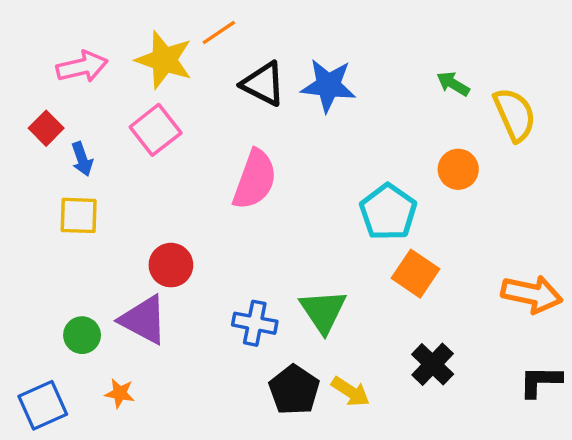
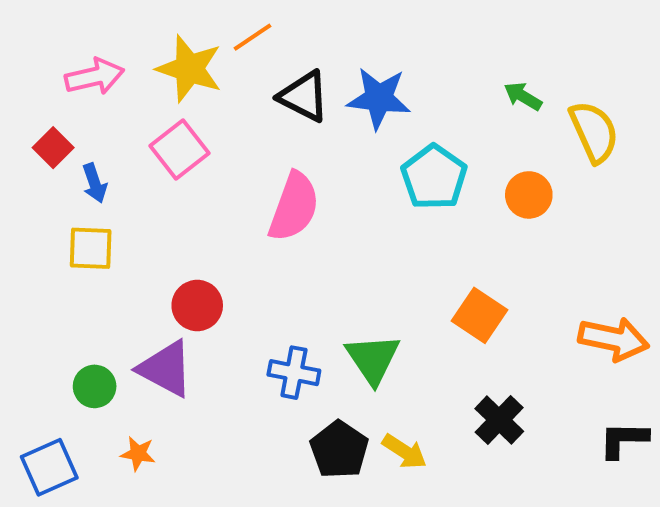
cyan pentagon: (388, 212) -> (434, 177), moved

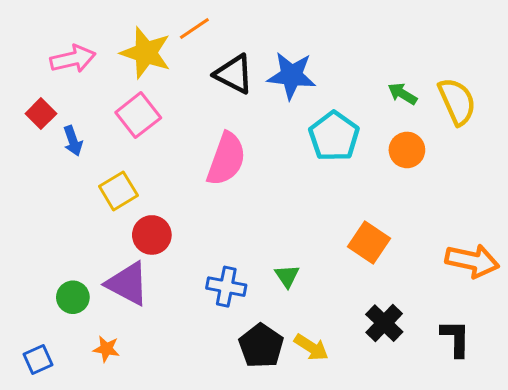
green arrow: (523, 96) -> (402, 94), moved
yellow square: (91, 248) -> (118, 191), moved, turned -33
green triangle: (373, 359) -> (287, 276), size x0.6
black L-shape: (624, 440) -> (456, 338), moved, turned 90
blue square: (49, 467) -> (38, 360), size x0.7

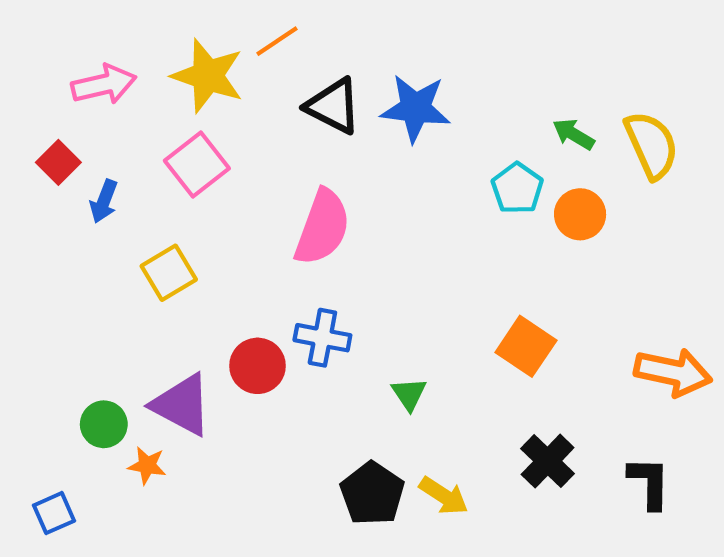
cyan pentagon: (334, 136) -> (517, 188), moved, size x0.7
blue arrow: (73, 141) -> (104, 201), turned 40
red circle: (152, 235) -> (257, 366), moved
blue cross: (226, 287) -> (322, 338), moved
orange star: (106, 349) -> (147, 465), moved

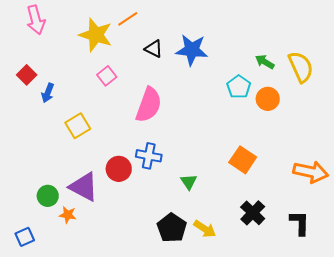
pink arrow: (104, 84) -> (36, 20), moved, turned 88
black triangle: (333, 106) -> (154, 49), size x0.7
pink square: (197, 165) -> (107, 76), moved, size x0.7

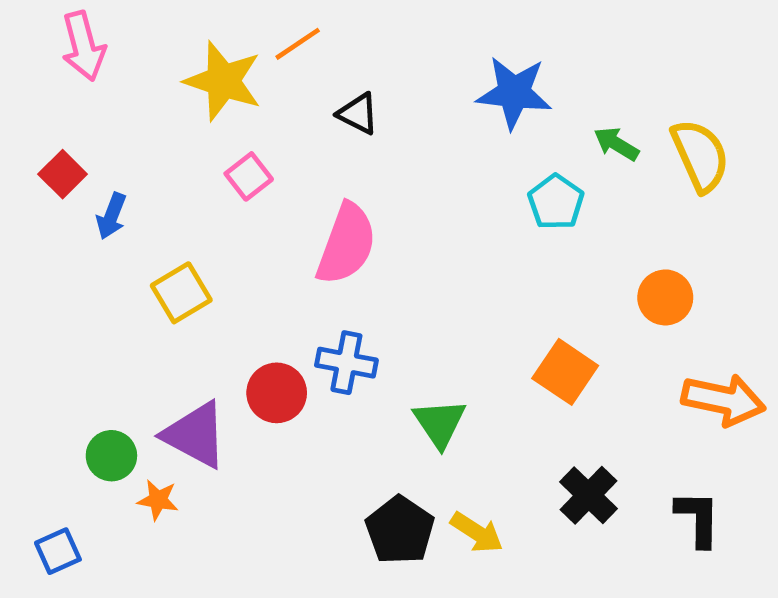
blue star: (192, 50) -> (514, 93), moved
orange circle: (268, 99) -> (665, 297), moved
green triangle: (189, 182) -> (440, 423), size x1.4

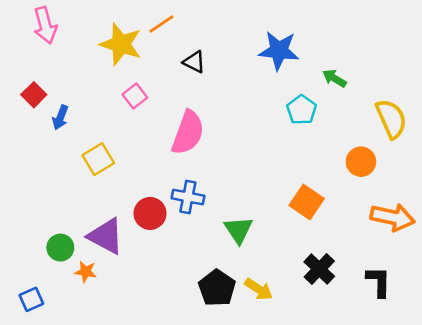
yellow semicircle: (700, 156) -> (391, 119), moved

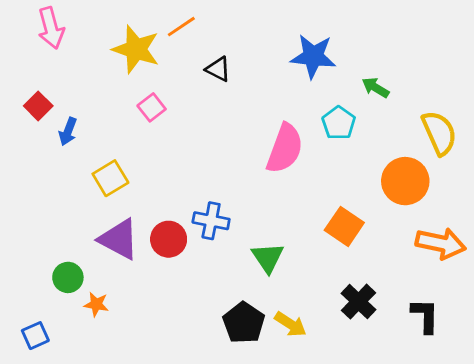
pink semicircle: (188, 133) -> (285, 148), moved
orange circle: (361, 162) -> (405, 181), size x1.4
purple triangle: (106, 236) -> (119, 239), moved

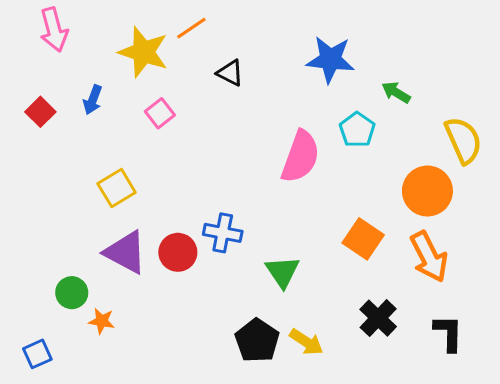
blue arrow: (68, 131) -> (93, 100), moved
orange arrow: (441, 243) -> (429, 257), moved, turned 51

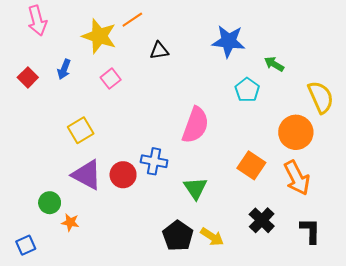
black triangle: (230, 73) -> (159, 51), turned -36
pink semicircle: (300, 157) -> (195, 125), moved

